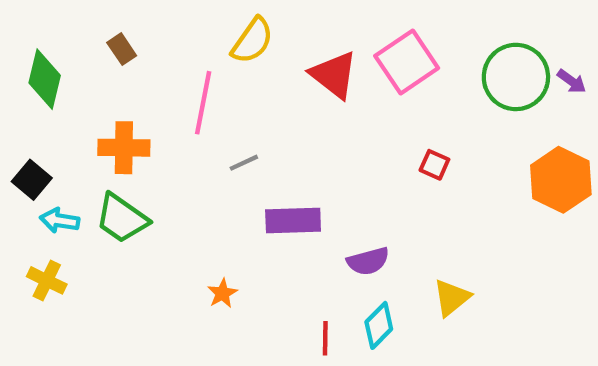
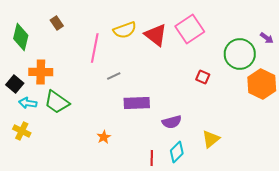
yellow semicircle: (252, 41) -> (125, 30), moved, turned 35
green circle: (516, 77) -> (240, 54), moved
orange cross: (124, 148) -> (41, 72), moved

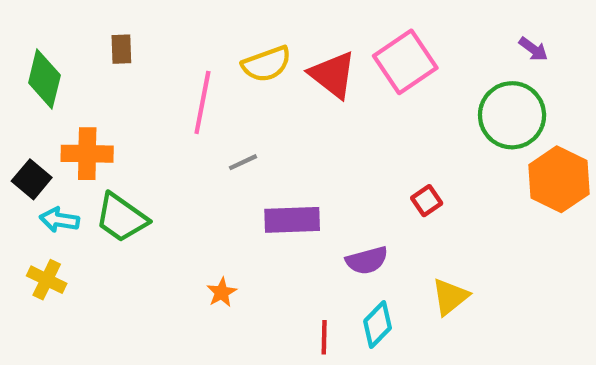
brown rectangle: (57, 23) -> (121, 49), turned 32
purple arrow: (267, 38) -> (533, 49), moved
red square: (203, 77) -> (427, 201), moved, turned 32

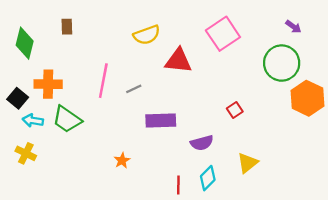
red triangle: (333, 75) -> (178, 61), moved, turned -32
pink line: (202, 102) -> (103, 81), moved

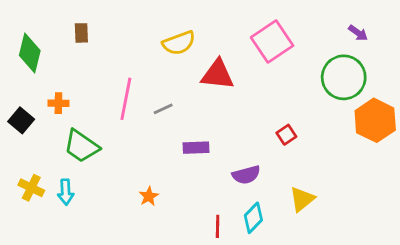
orange cross: (48, 84) -> (58, 103), size x0.6
cyan arrow: (33, 121) -> (66, 192), moved, turned -102
purple rectangle: (161, 121) -> (196, 148), size x0.7

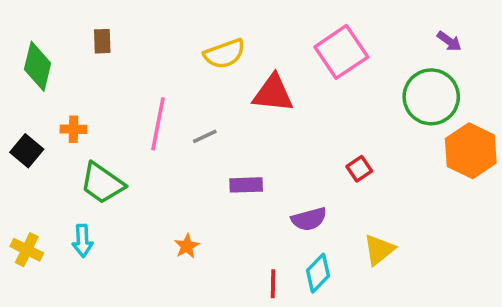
yellow cross: (31, 188) -> (27, 250), moved

